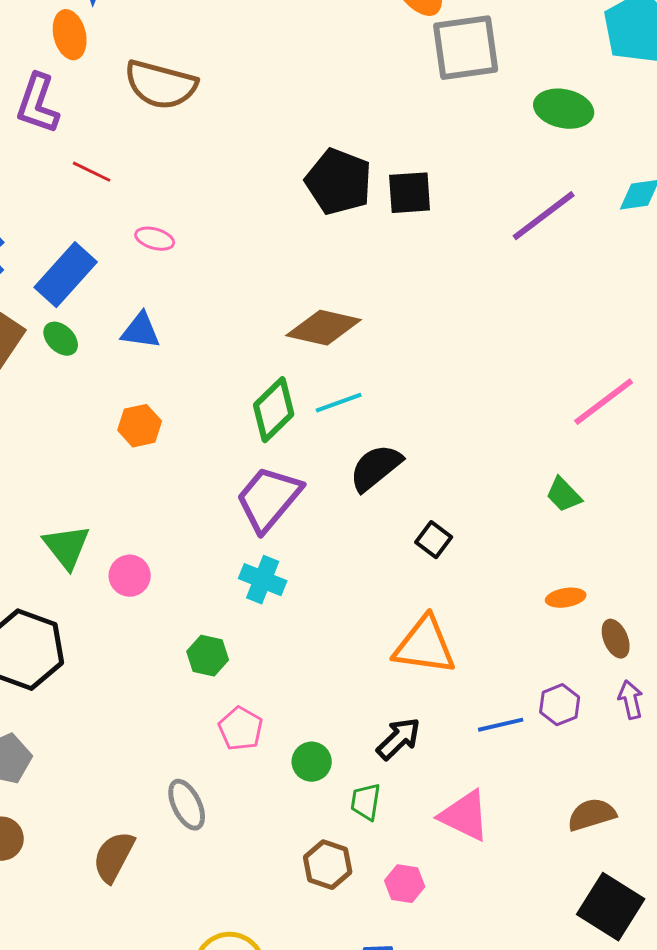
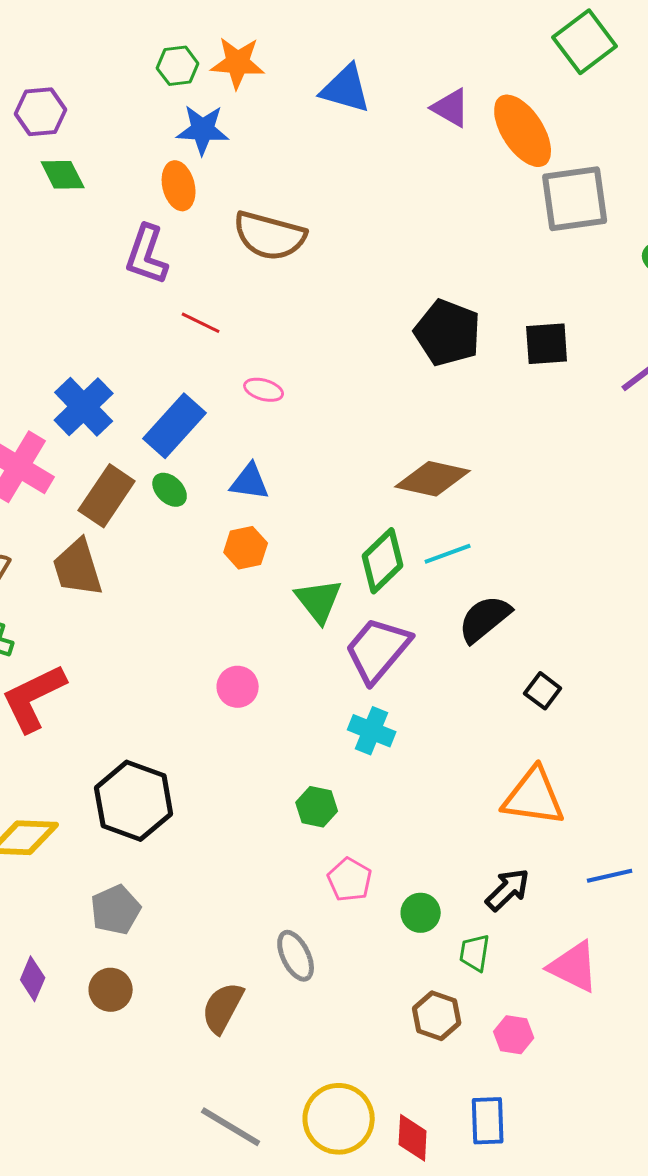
black square: (410, 193) -> (547, 344), moved
orange hexagon: (140, 426) -> (246, 548), moved
green triangle: (67, 547) -> (319, 601), moved
pink circle: (130, 576) -> (238, 687), moved

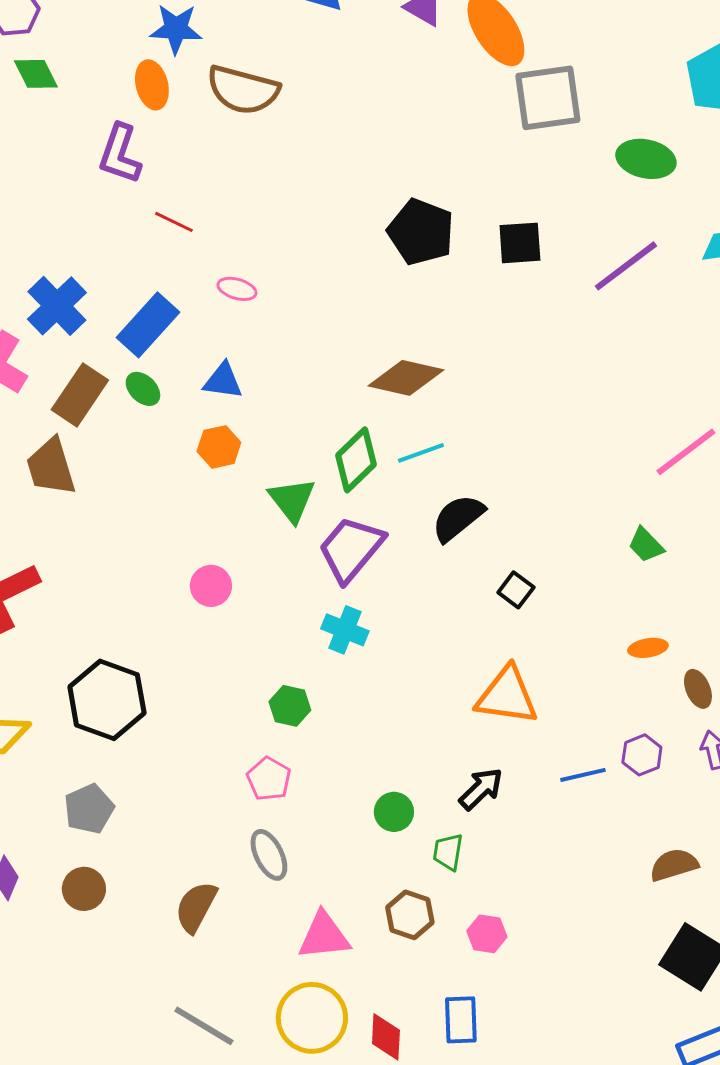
brown semicircle: (270, 236) -> (243, 90), moved
pink pentagon: (350, 880) -> (269, 779), moved
pink triangle: (574, 967) -> (324, 936), moved, turned -32

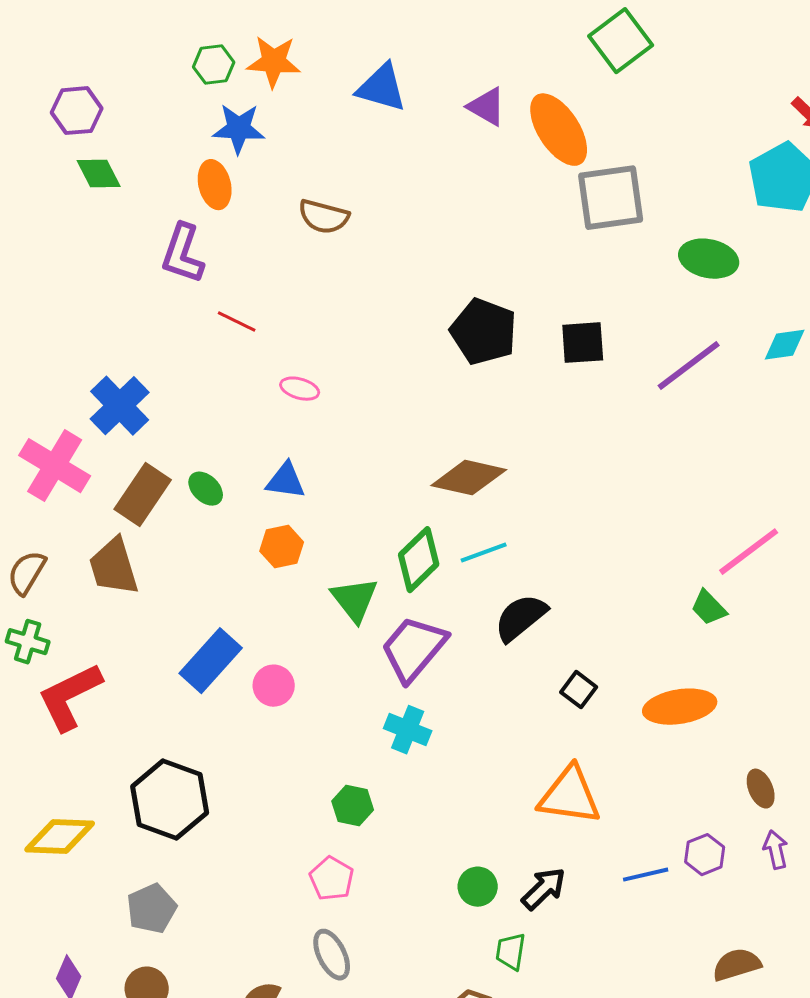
brown semicircle: (243, 90) -> (324, 217), moved, size x0.7
blue rectangle: (148, 325) -> (211, 661), moved
green trapezoid: (646, 545) -> (709, 608), moved
orange ellipse: (648, 648) -> (680, 707), moved, size x1.8
green circle: (394, 812) -> (478, 887), moved

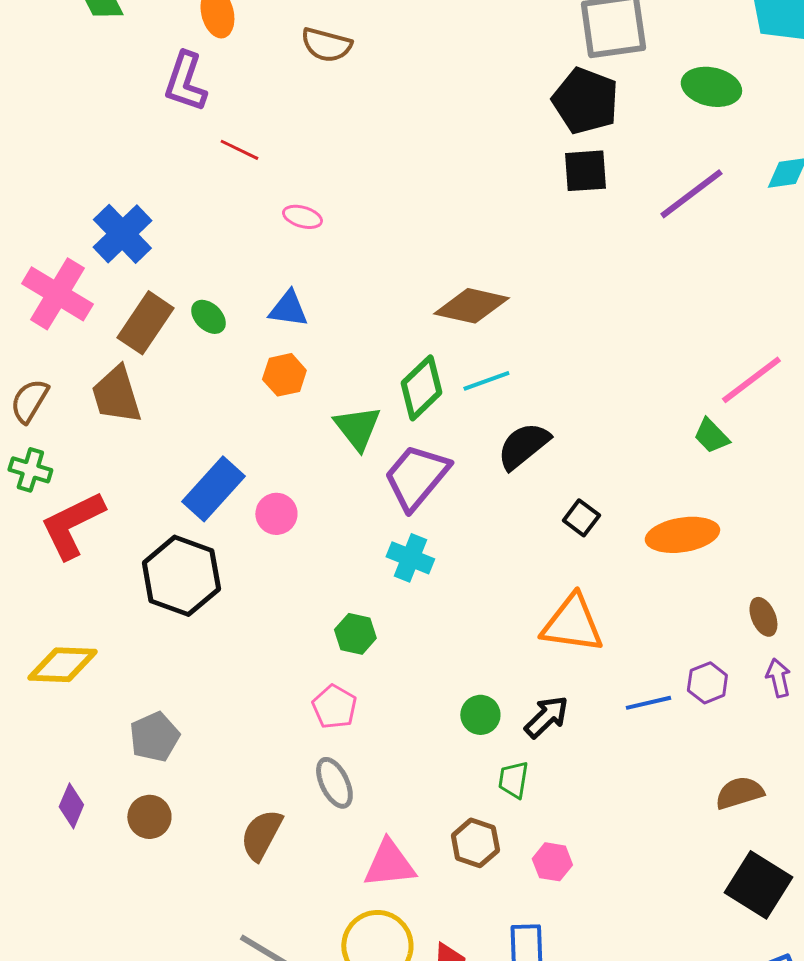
black pentagon: (484, 332) -> (585, 101), moved
black hexagon: (170, 800) -> (181, 576), moved

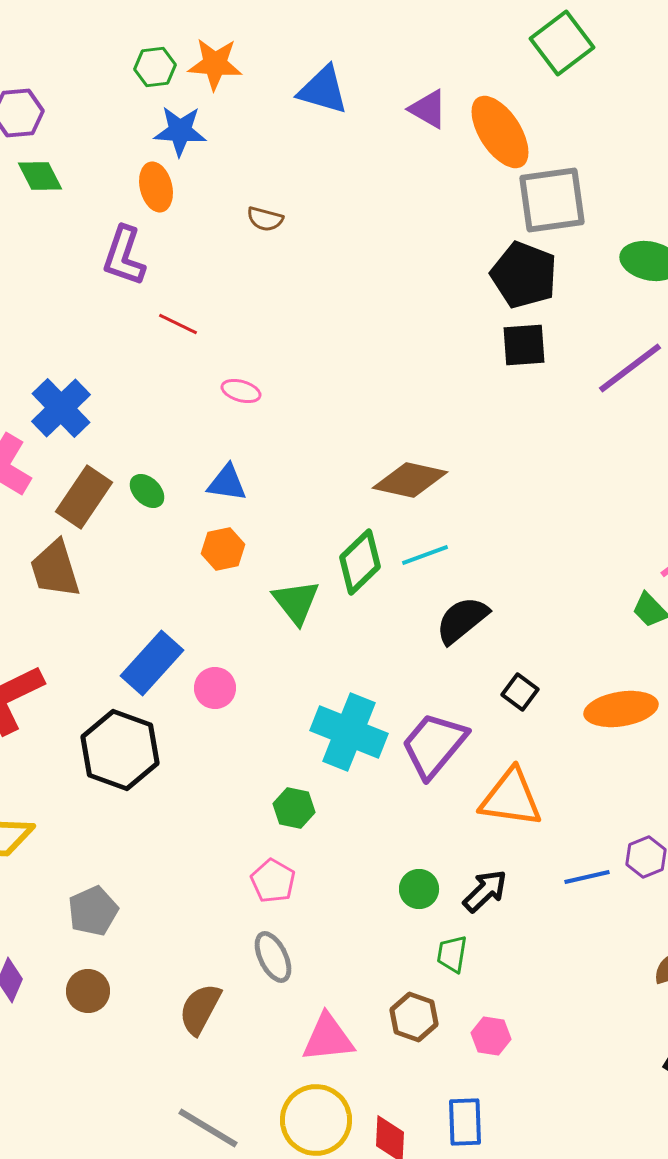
brown semicircle: (326, 45) -> (265, 219), size x0.7
purple trapezoid: (416, 477) -> (434, 745), moved
cyan cross: (410, 558) -> (349, 732), size x1.6

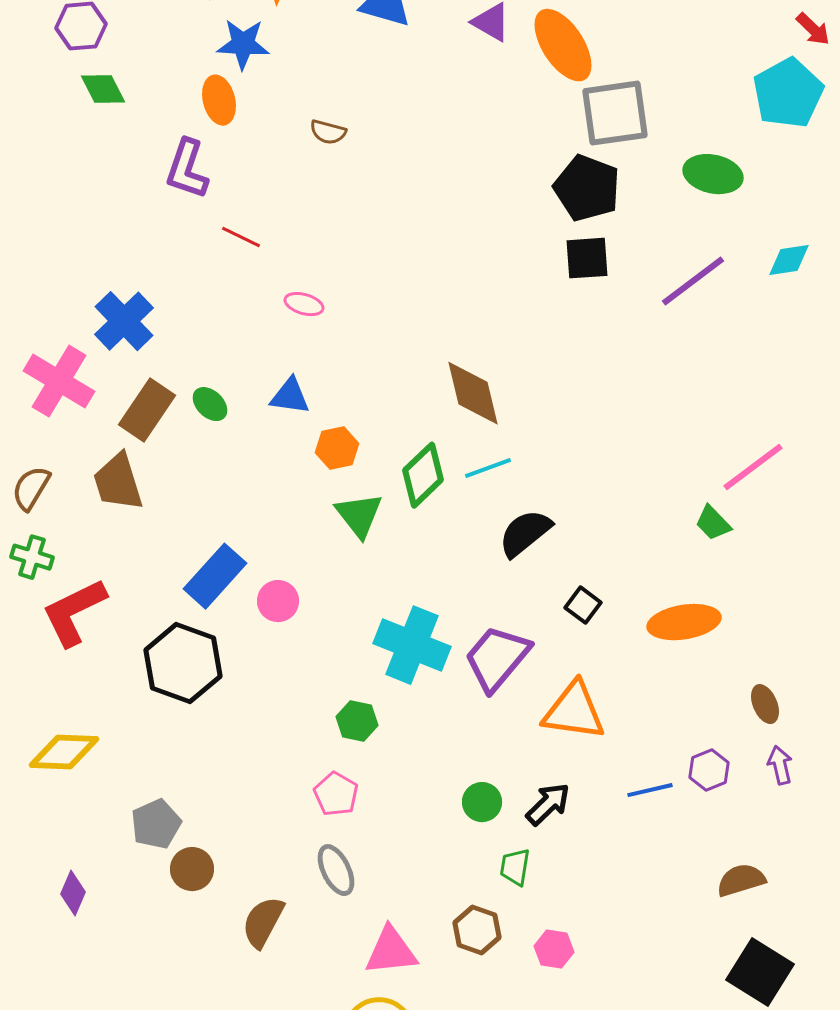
brown diamond: (410, 480) -> (473, 393), turned 64
orange hexagon: (223, 549) -> (337, 448), moved
brown circle: (88, 991) -> (192, 869), moved

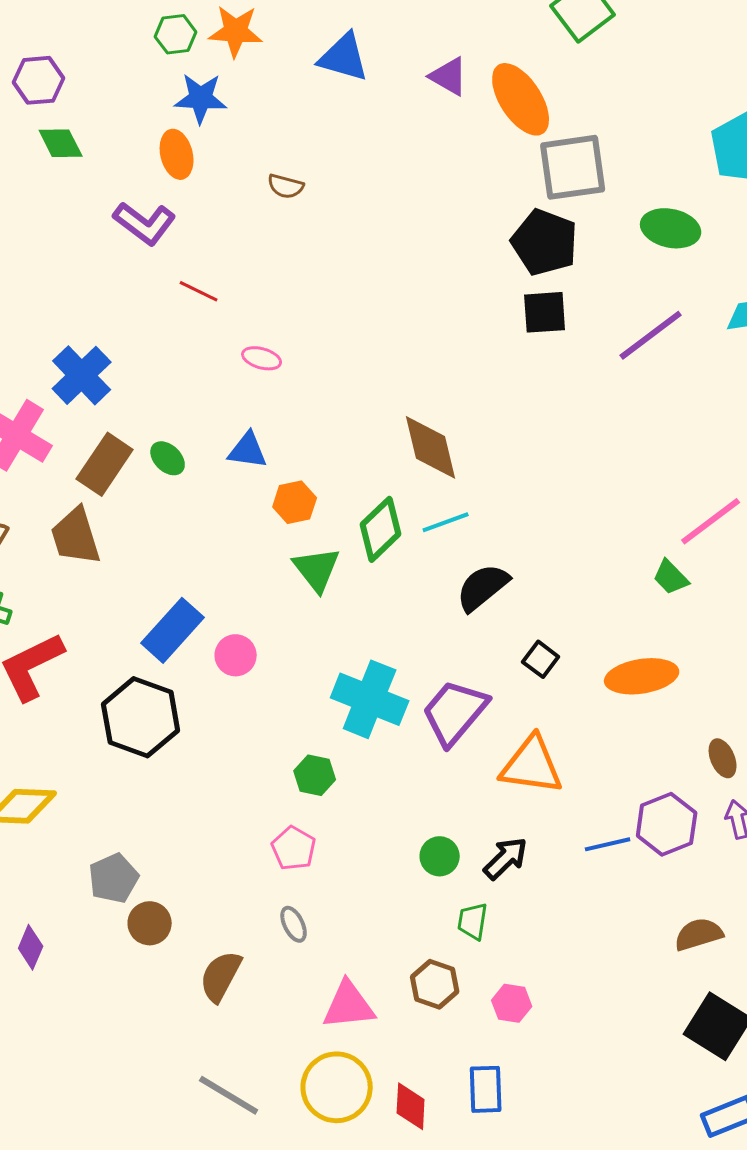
purple L-shape: (187, 169) -> (145, 223), turned -72
purple hexagon: (709, 770) -> (667, 824), size x1.5
gray ellipse: (336, 870) -> (294, 924), size x0.7

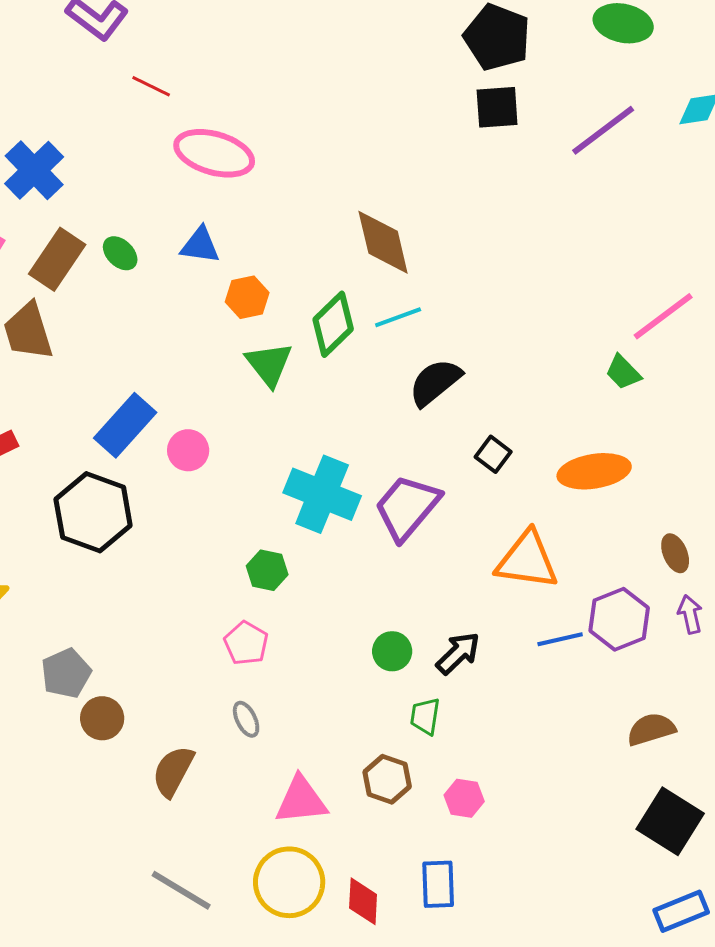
pink ellipse: (262, 358) -> (214, 153), size x2.0
orange triangle: (532, 765) -> (527, 560), moved

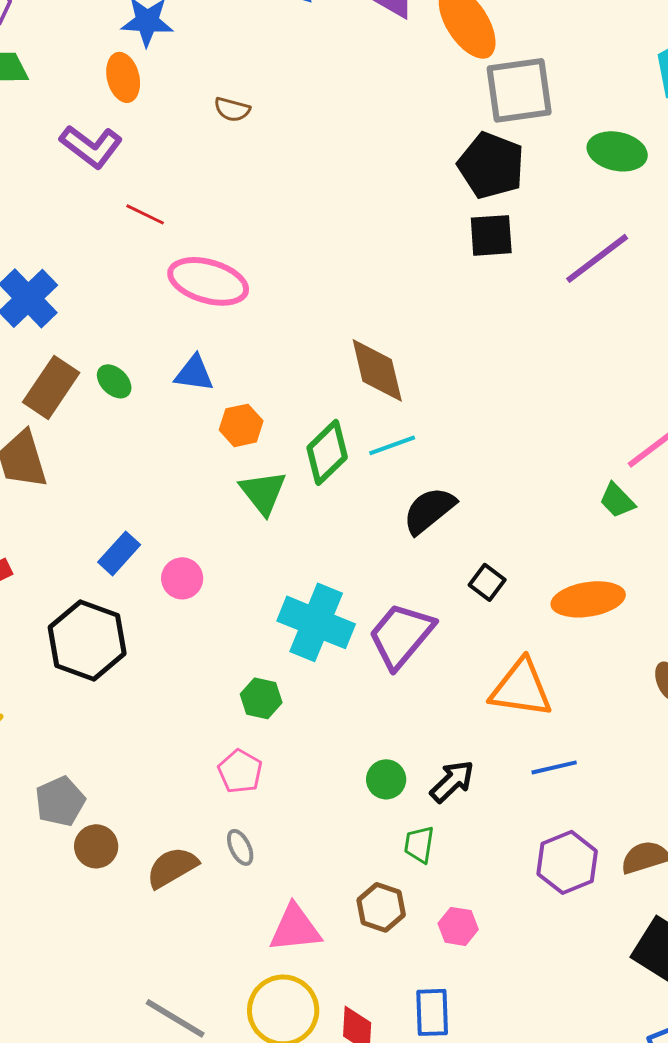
blue rectangle: (125, 425) -> (119, 553), size x0.7
purple hexagon: (619, 619) -> (567, 862), moved
brown semicircle: (173, 771) -> (172, 867), moved, turned 32

